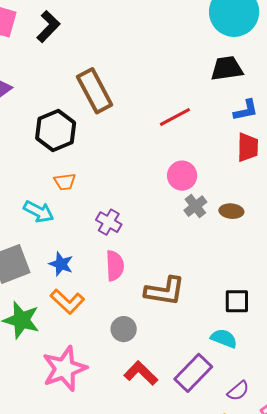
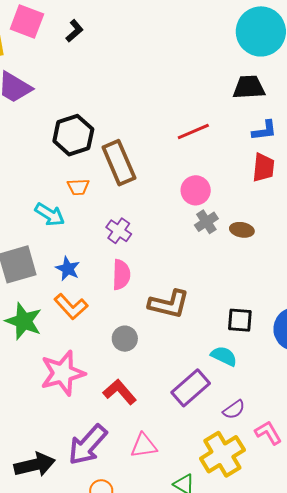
black L-shape: (48, 27) -> (75, 31), size x0.7
brown rectangle: (95, 91) -> (119, 163), moved
red L-shape: (141, 373) -> (120, 392), moved

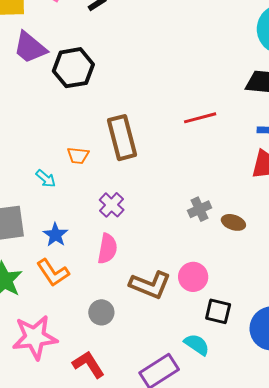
black hexagon: (73, 135) -> (73, 68), moved
pink circle: (196, 190) -> (193, 277), moved
cyan arrow: (50, 215) -> (46, 179), size x0.7

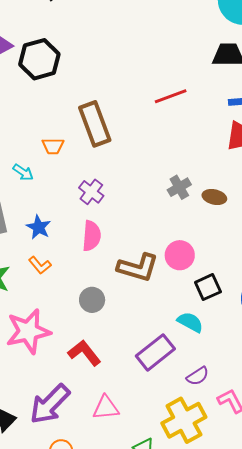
orange L-shape: (53, 273) -> (40, 265), size x0.7
black square: (218, 311) -> (208, 287), turned -32

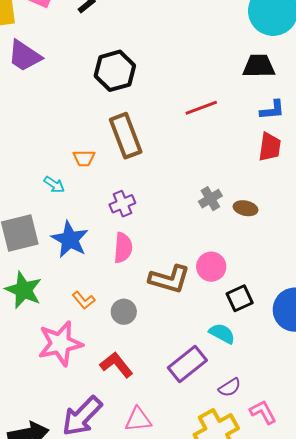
black hexagon: (39, 59) -> (115, 71), moved
purple cross: (91, 192) -> (122, 204), turned 30
blue star: (39, 227) -> (70, 239), size x1.5
orange L-shape: (40, 265) -> (84, 300), moved

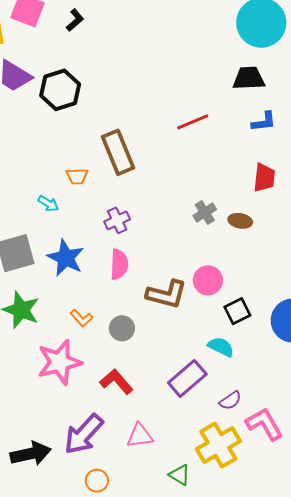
black hexagon: (115, 71) -> (60, 90), moved
red trapezoid: (270, 147) -> (264, 178), moved
pink L-shape: (263, 412) -> (264, 424), size x1.4

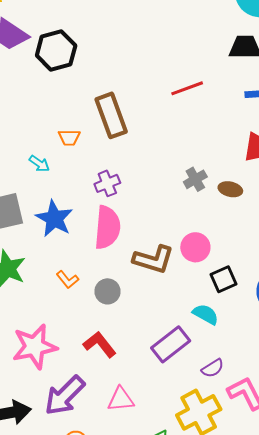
pink semicircle: (119, 264) -> (107, 227), size x1.4
pink star: (59, 362) -> (35, 347), moved

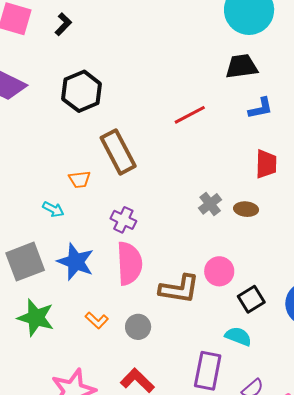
black hexagon: (56, 51) -> (82, 91), moved
purple cross: (107, 183) -> (123, 220), turned -35
purple rectangle: (171, 344) -> (208, 371), turned -33

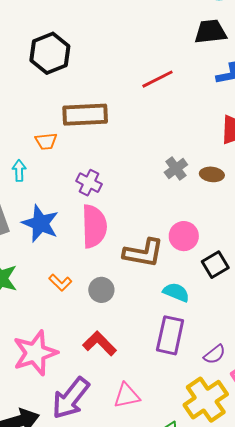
brown rectangle: (118, 152) -> (85, 115), turned -66
cyan arrow: (53, 209) -> (19, 171), turned -120
cyan semicircle: (238, 336) -> (176, 292), moved

